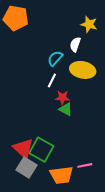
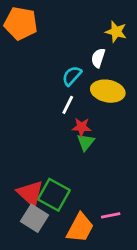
green triangle: (66, 109) -> (86, 142), turned 40
orange trapezoid: (61, 175) -> (80, 228), turned -55

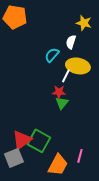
white line: (68, 105) -> (66, 76), moved
red triangle: (30, 193) -> (22, 140), turned 40
pink line: (111, 215) -> (80, 156), turned -64
gray square: (35, 218) -> (14, 158), moved, turned 36

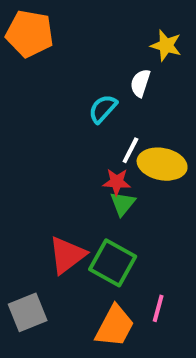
yellow ellipse: (78, 66) -> (162, 164), moved
red triangle: (22, 140) -> (67, 255), moved
green square: (39, 141) -> (113, 263), moved

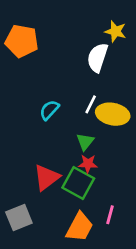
orange pentagon: (30, 34) -> (22, 41), moved
white semicircle: (140, 83) -> (98, 58), size x1.5
cyan semicircle: (103, 109) -> (49, 110), moved
red star: (117, 182) -> (88, 164), moved

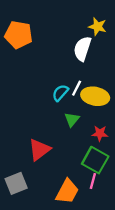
cyan semicircle: (49, 110) -> (60, 93), moved
red star: (88, 164) -> (100, 133), moved
green square: (78, 183) -> (95, 160), moved

